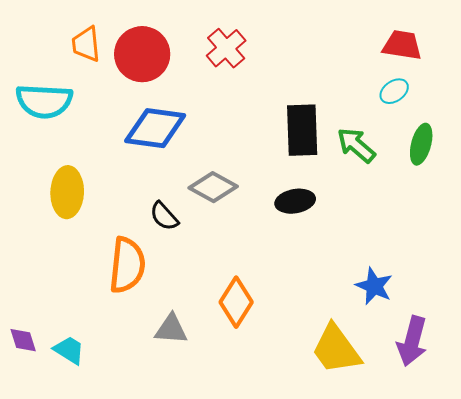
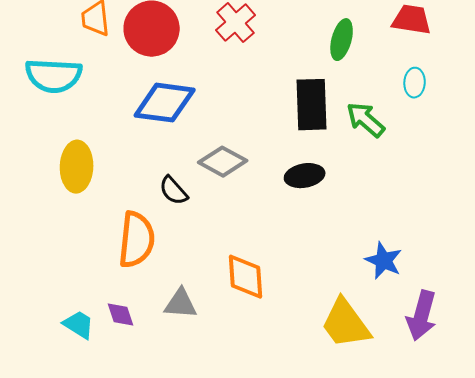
cyan ellipse: (394, 91) -> (415, 83), moved, turned -52
green ellipse: (421, 144) -> (342, 40), moved
orange diamond: (236, 302) -> (246, 277), turned -36
purple diamond: (23, 340) -> (121, 315), moved

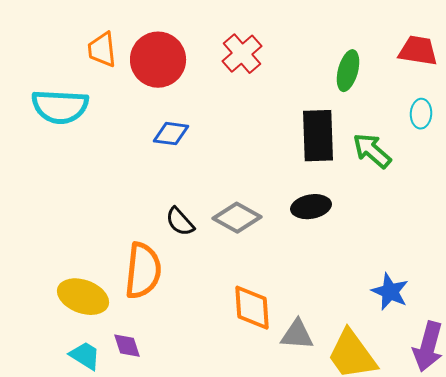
blue diamond: (165, 103) -> (171, 134), size x0.6
gray diamond: (223, 162) -> (237, 218), moved
yellow ellipse: (77, 167) -> (83, 297), moved, turned -72
gray triangle: (181, 304) -> (297, 335), moved

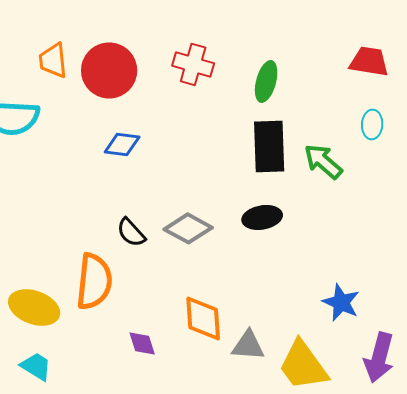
red cross: (242, 54) -> (193, 64), turned -33
green ellipse: (348, 71) -> (266, 81), moved
purple diamond: (127, 346) -> (142, 343), moved

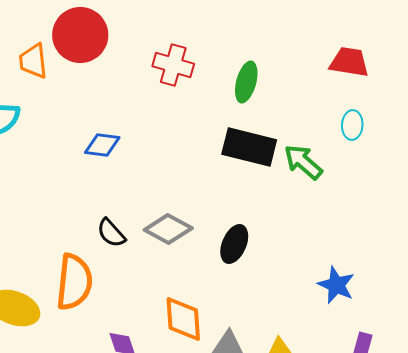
red circle: (109, 70) -> (80, 35), moved
black rectangle: (269, 146) -> (249, 147), turned -74
black ellipse: (262, 217) -> (234, 244), moved, turned -57
blue star: (341, 302) -> (336, 285), moved

